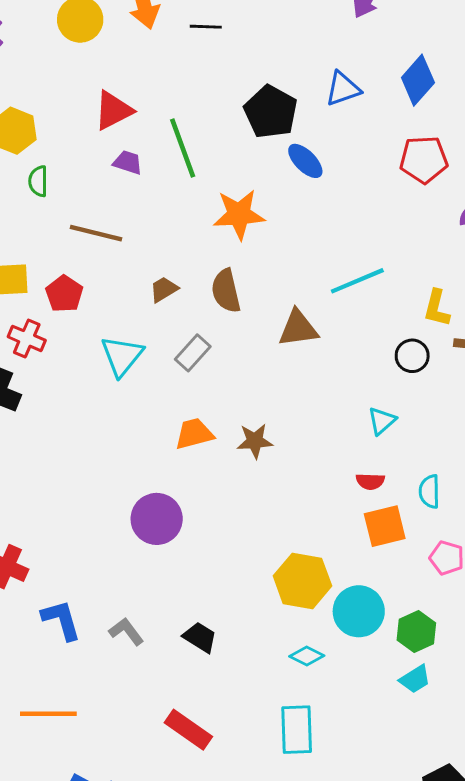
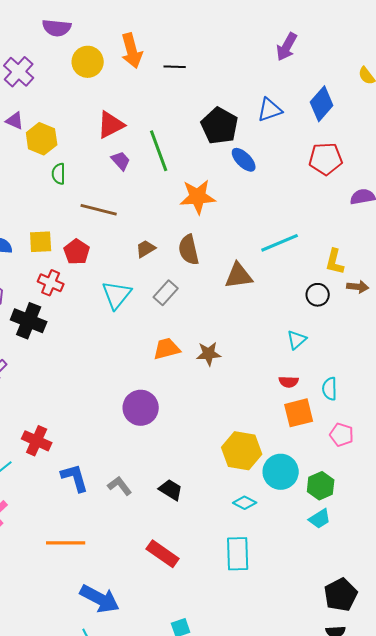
purple trapezoid: (128, 162) -> (121, 161), turned 30

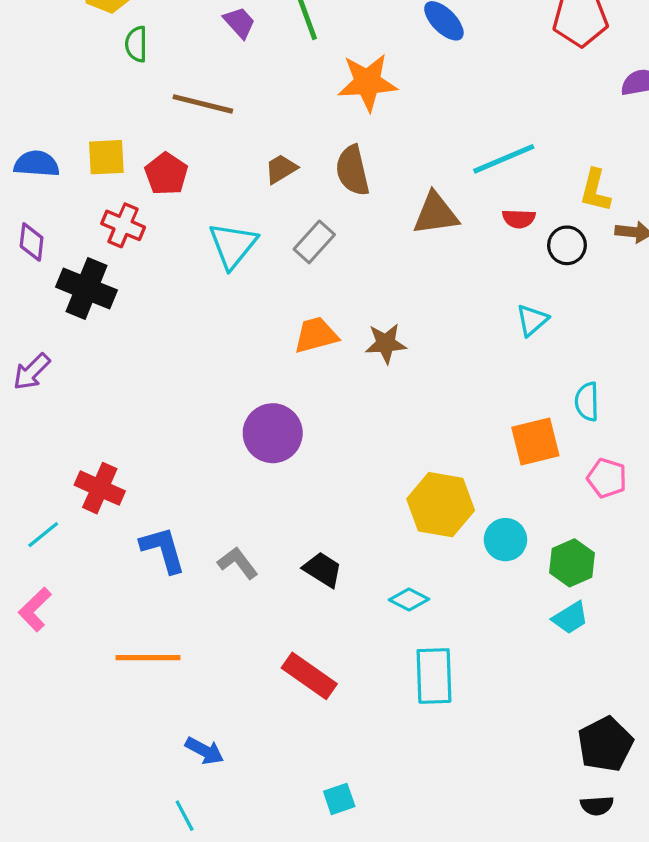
red semicircle: (289, 382) -> (519, 219), moved
cyan circle: (281, 472) -> (505, 540), size x0.7
cyan diamond: (245, 503) -> (409, 599), moved
blue arrow: (100, 599) -> (205, 751), size x0.6

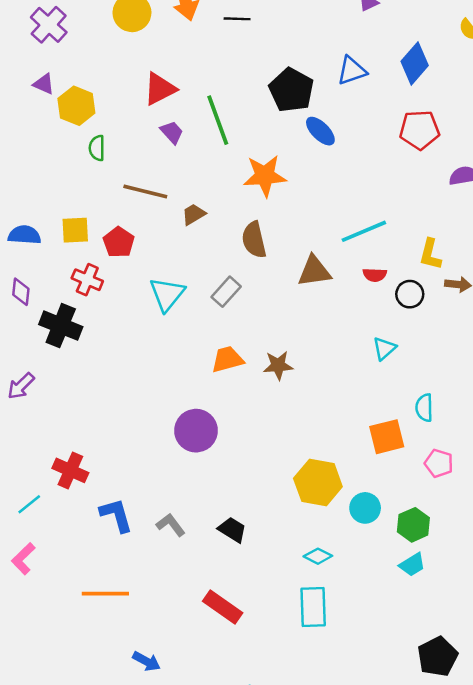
brown trapezoid: (281, 169) -> (194, 214), moved
cyan diamond: (409, 599) -> (318, 556), moved

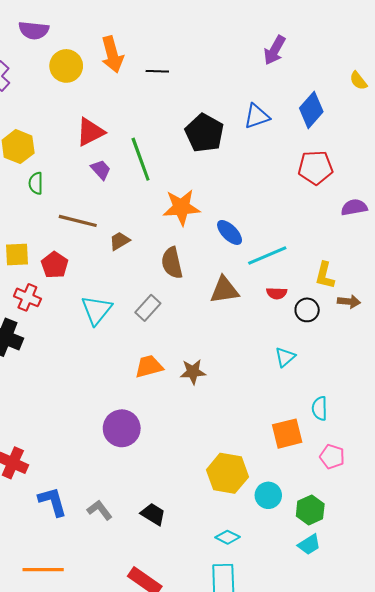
blue ellipse: (320, 131) -> (230, 232), moved

